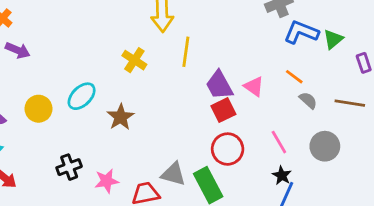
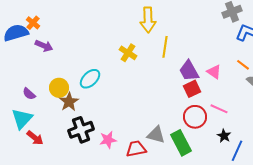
brown star: (121, 117) -> (69, 102), moved
pink line: (279, 142) -> (219, 109), moved, turned -36
black cross: (69, 167) -> (81, 130), size x1.4
black star: (282, 175) -> (224, 136), moved

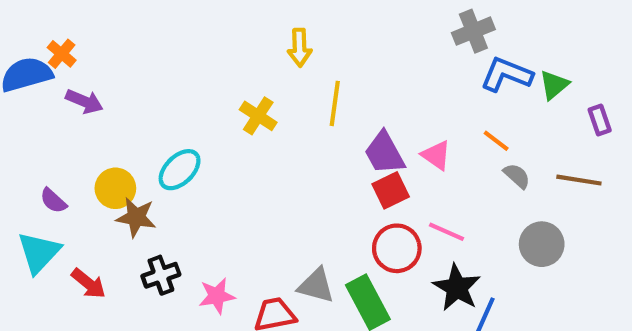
yellow arrow: (148, 20) -> (300, 48), size x0.7
brown star: (69, 102) -> (136, 217), turned -30
black cross: (81, 130) -> (161, 275), size x0.7
black star: (224, 136) -> (457, 288), size x1.6
red arrow: (35, 138) -> (89, 283), moved

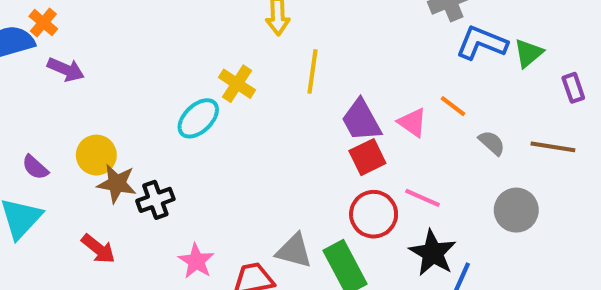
orange line: (496, 141) -> (453, 106), moved
cyan ellipse: (180, 170) -> (198, 118), moved
black cross: (161, 275) -> (155, 200), moved
red arrow: (89, 283) -> (98, 249), moved
pink star: (217, 296) -> (196, 261), turned -30

